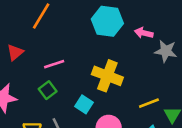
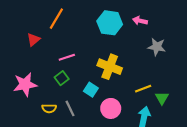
pink arrow: (144, 33) -> (140, 21), moved
red triangle: (15, 52) -> (33, 40), moved

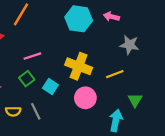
yellow line: (143, 89) -> (115, 74), moved
cyan square: (91, 90) -> (50, 87), moved
pink circle: (111, 108) -> (85, 98), moved

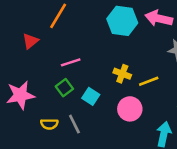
pink arrow: (111, 17) -> (159, 18), size x1.5
yellow cross: (79, 66) -> (122, 74), size x0.6
yellow line: (115, 74) -> (149, 81), moved

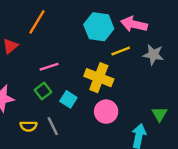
yellow cross: (122, 74) -> (99, 78), size x1.6
yellow line: (149, 81) -> (121, 51), moved

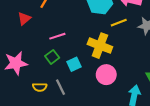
cyan square: (68, 99) -> (74, 64), turned 32

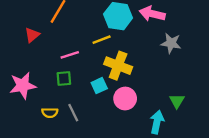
yellow line: (119, 23) -> (102, 40), moved
green square: (52, 57) -> (64, 78), turned 32
cyan square: (74, 64) -> (99, 86), moved

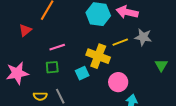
yellow line: (102, 40) -> (120, 42), moved
pink circle: (125, 98) -> (118, 82), moved
green triangle: (177, 101) -> (161, 65), moved

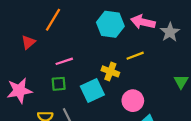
gray star: (143, 37) -> (170, 32), moved, turned 30
yellow cross: (98, 56) -> (110, 71), size x0.7
cyan square: (82, 73) -> (92, 91), size x1.5

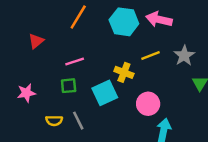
orange line: (53, 20) -> (78, 17), moved
gray star: (170, 32) -> (184, 56), moved
pink star: (19, 91) -> (26, 93), size x0.7

